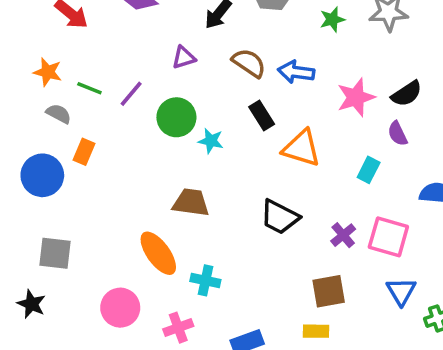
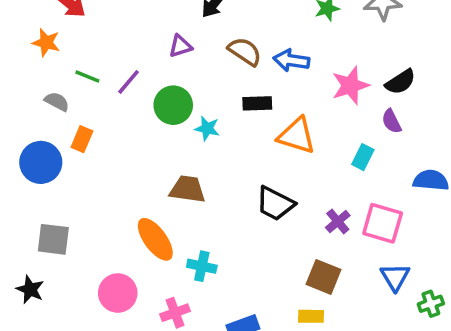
orange star: (48, 72) -> (46, 43), moved
black rectangle: (262, 115) -> (257, 103), turned -60
brown square: (329, 291) -> (323, 277), turned 32

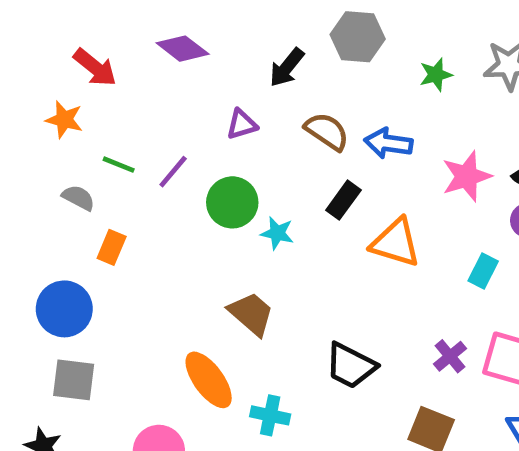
black rectangle: (257, 103) -> (343, 200), turned -52
blue circle: (41, 162) -> (64, 309), moved
brown trapezoid: (188, 189) -> (251, 314), turned 33
black trapezoid: (275, 204) -> (351, 366), moved

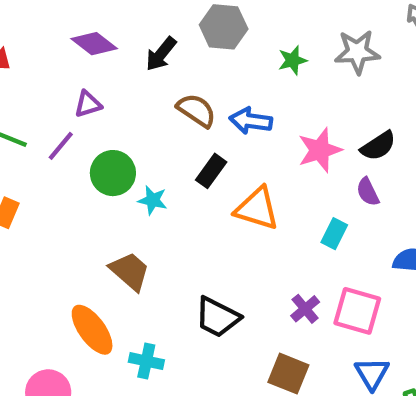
purple diamond: (183, 49) -> (94, 44), moved
purple triangle: (242, 124) -> (88, 104), moved

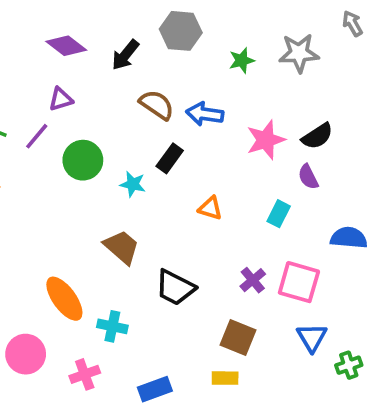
cyan star: (153, 200) -> (133, 184), moved
orange triangle: (257, 209) -> (210, 208), moved, size x0.6
brown trapezoid: (130, 271) -> (122, 247), moved

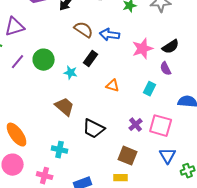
purple triangle: (61, 99) -> (15, 27), moved, size x1.5
purple line: (37, 136) -> (18, 62), moved
orange ellipse: (64, 299) -> (17, 135), moved
pink cross: (85, 374) -> (45, 176), turned 35

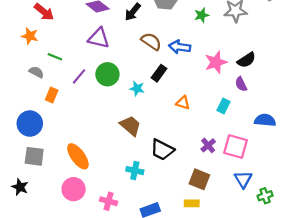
purple triangle: (15, 27) -> (99, 38), moved, turned 30
cyan cross: (60, 150) -> (135, 171), moved

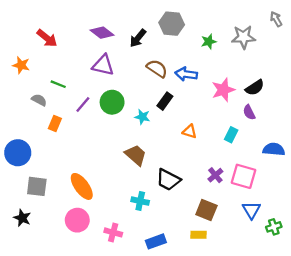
orange star: (30, 36) -> (21, 65), moved
blue circle: (30, 124) -> (18, 153), moved

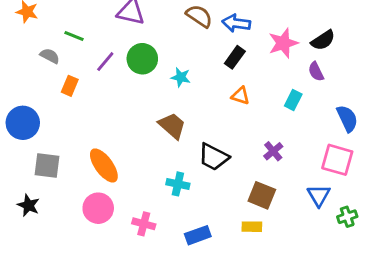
black rectangle: (165, 101) -> (235, 57), moved
blue semicircle: (274, 149) -> (347, 119), turned 60
pink square: (243, 176) -> (337, 160), moved

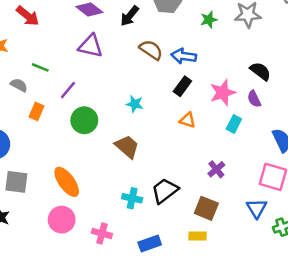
black semicircle: (323, 40) -> (260, 71), turned -110
pink star: (283, 43) -> (223, 93), moved
green circle: (142, 59) -> (84, 120), moved
black trapezoid: (213, 157) -> (165, 191), moved, turned 116

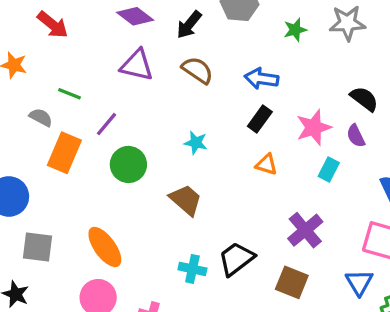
brown semicircle: (151, 50) -> (197, 70), moved
orange rectangle: (36, 111) -> (64, 153), size x1.6
purple cross: (216, 169) -> (305, 230), size x1.5

